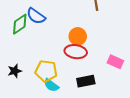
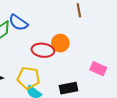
red ellipse: (76, 52) -> (43, 50), moved

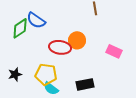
pink rectangle: (98, 69) -> (114, 51), moved

